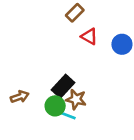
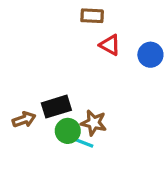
brown rectangle: (75, 13) -> (92, 16), turned 48
black rectangle: (63, 86) -> (56, 107), moved, turned 30

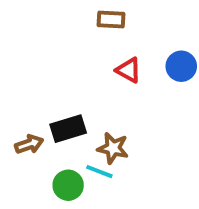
red triangle: (110, 45) -> (129, 70), moved
green circle: (68, 131) -> (68, 185), moved

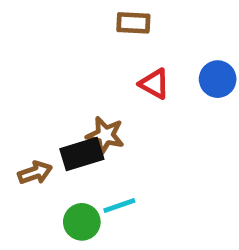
brown star: (113, 148) -> (105, 135), moved
cyan line: (99, 172) -> (119, 205), turned -40

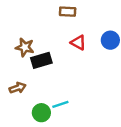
brown star: (105, 135) -> (25, 47), moved
black rectangle: (82, 154) -> (41, 60), moved

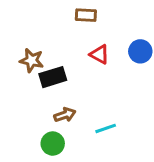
brown arrow: (18, 88) -> (65, 115), moved
cyan line: (60, 104) -> (106, 128), moved

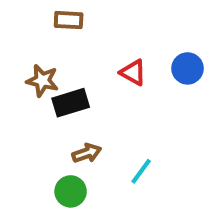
brown rectangle: (86, 15) -> (69, 20), moved
cyan line: (106, 128) -> (141, 171), turned -35

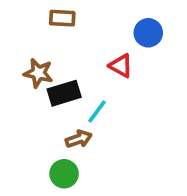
blue circle: (187, 68) -> (148, 33), moved
cyan line: (141, 171) -> (97, 112), moved

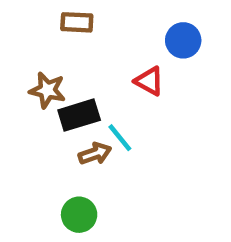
cyan line: (97, 112) -> (120, 138), turned -75
brown arrow: (79, 139) -> (95, 154), moved

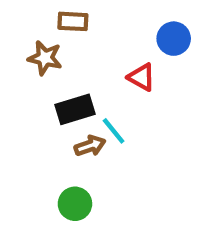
brown star: (47, 90) -> (45, 58), moved

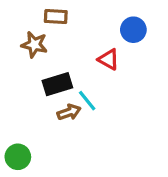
green circle: (75, 204) -> (18, 157), moved

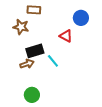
brown arrow: (69, 112) -> (27, 64), moved
green circle: (18, 157) -> (32, 95), moved

